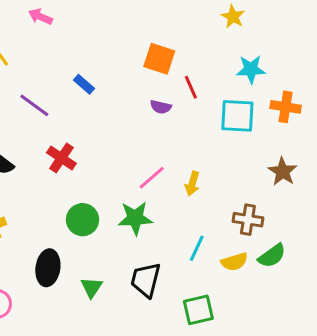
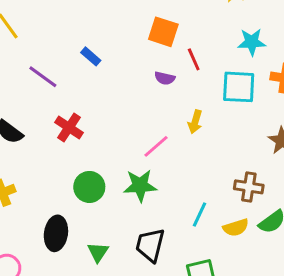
yellow arrow: (192, 184) -> (195, 122), moved

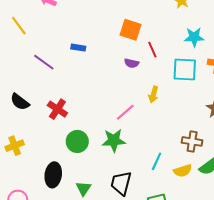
blue rectangle: (91, 56) -> (78, 48), turned -32
red cross: (69, 128) -> (57, 109), moved

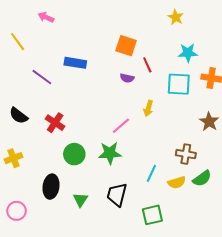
blue rectangle: (78, 48) -> (75, 63), size x1.5

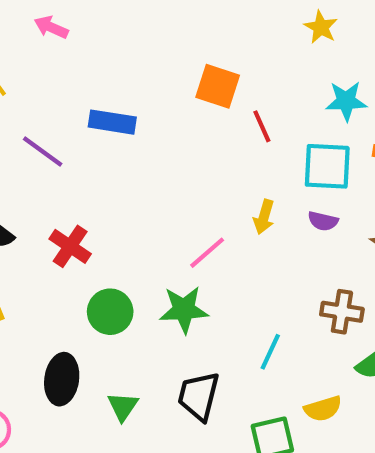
purple semicircle: (127, 78) -> (323, 221), moved
yellow semicircle: (177, 182) -> (323, 409), moved

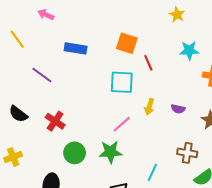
blue rectangle: (112, 122) -> (76, 48), moved
cyan square: (327, 166) -> (122, 82), moved

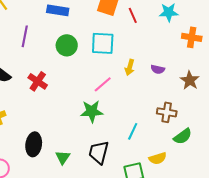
red line: (148, 63) -> (133, 15), moved
purple line: (42, 75) -> (25, 36), turned 65
green circle: (75, 153) -> (67, 45), moved

